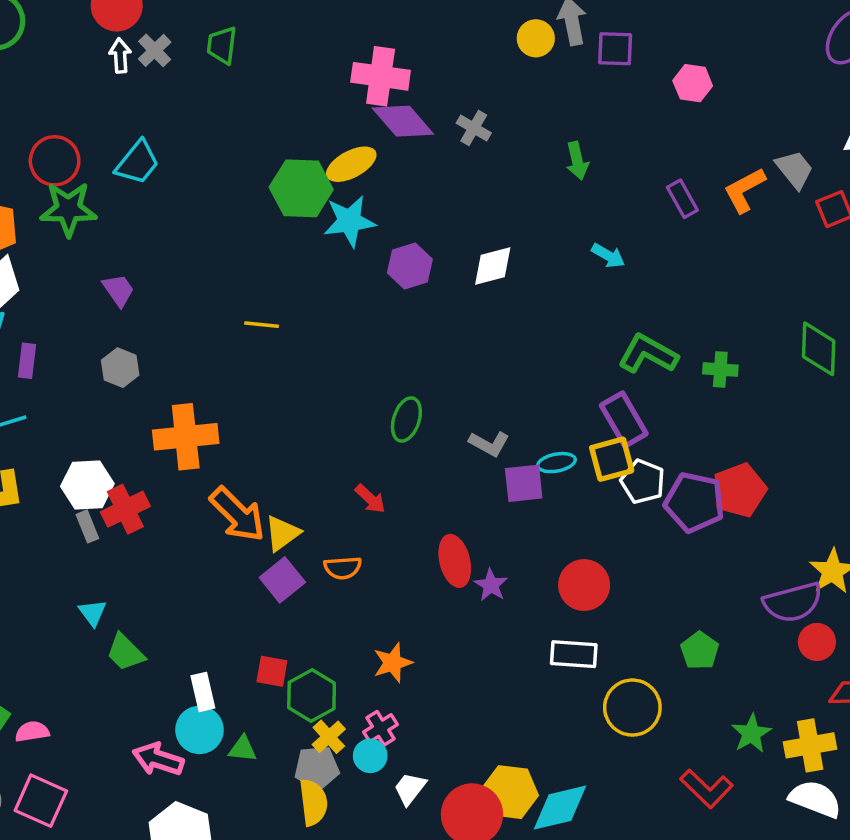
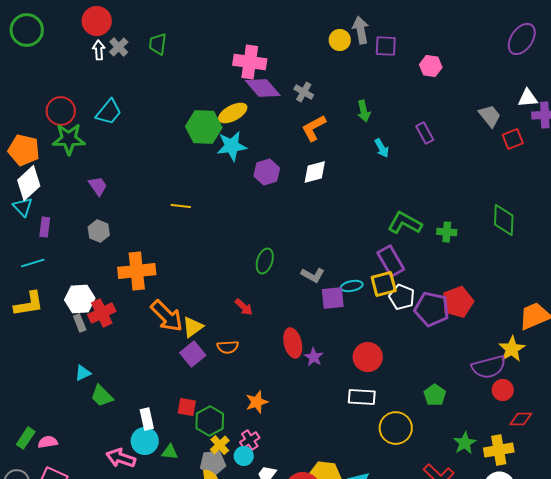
orange L-shape: (744, 190) -> (314, 128), moved
cyan arrow: (608, 256) -> (382, 148), moved, turned 30
cyan triangle: (93, 613) -> (83, 373), turned 42

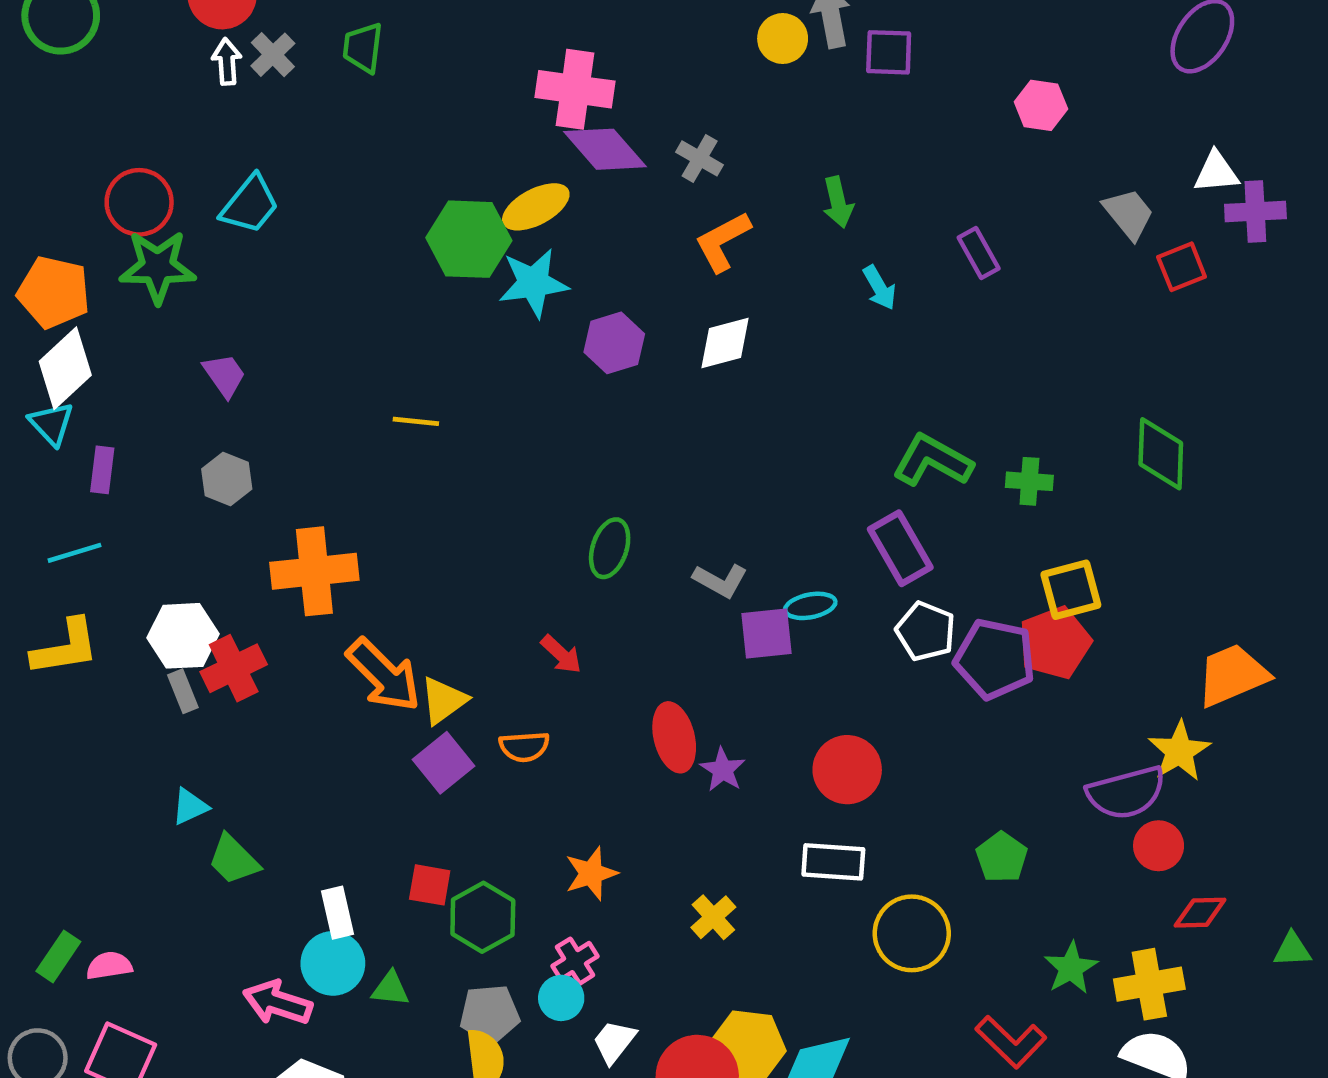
pink hexagon: (431, 66) -> (1041, 105), moved
yellow square: (384, 284) -> (1071, 590), moved
yellow cross: (220, 445) -> (713, 917), moved

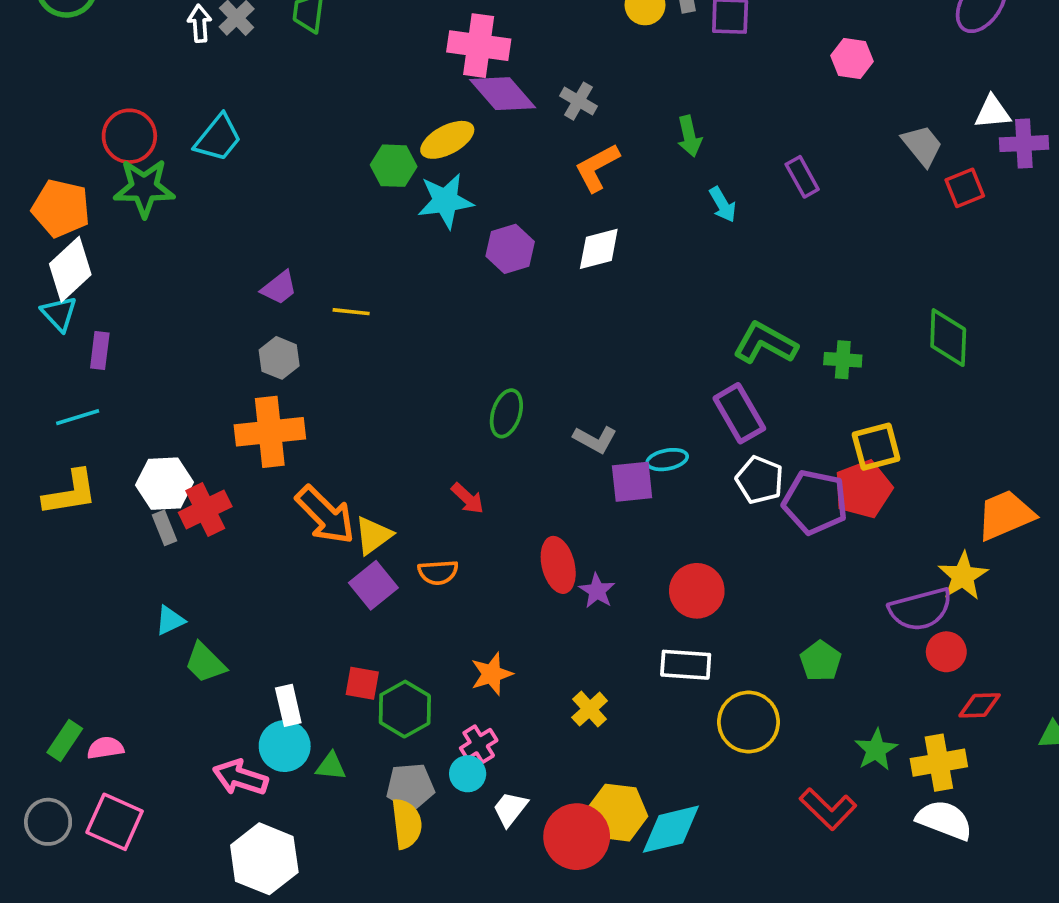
green hexagon: (469, 239) -> (394, 166), size x0.7
purple trapezoid: (224, 375) -> (279, 288), moved, turned 87
gray hexagon: (227, 479) -> (279, 358), moved

